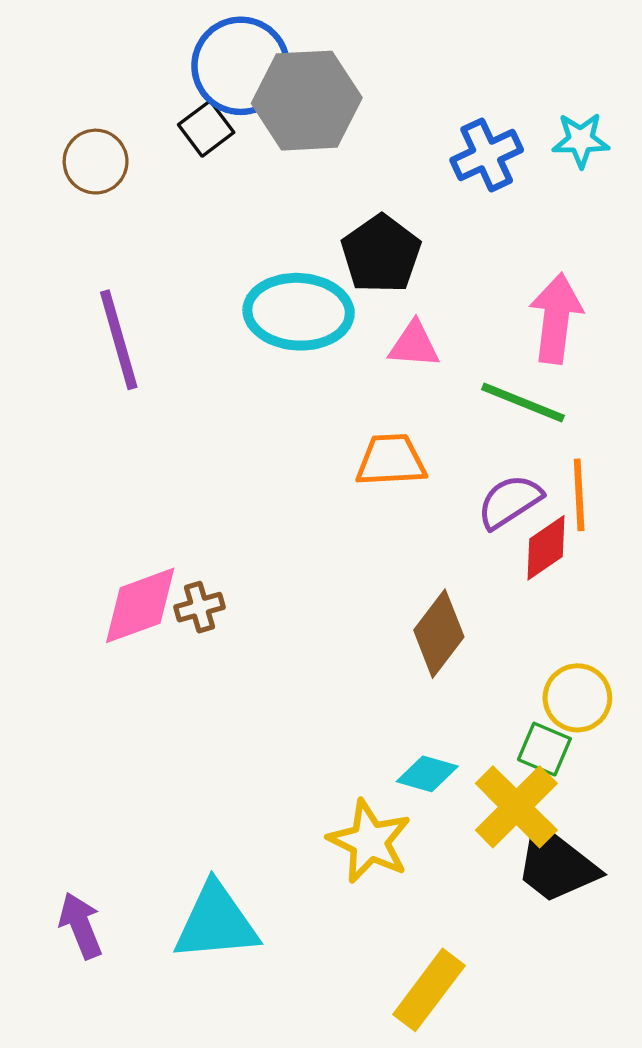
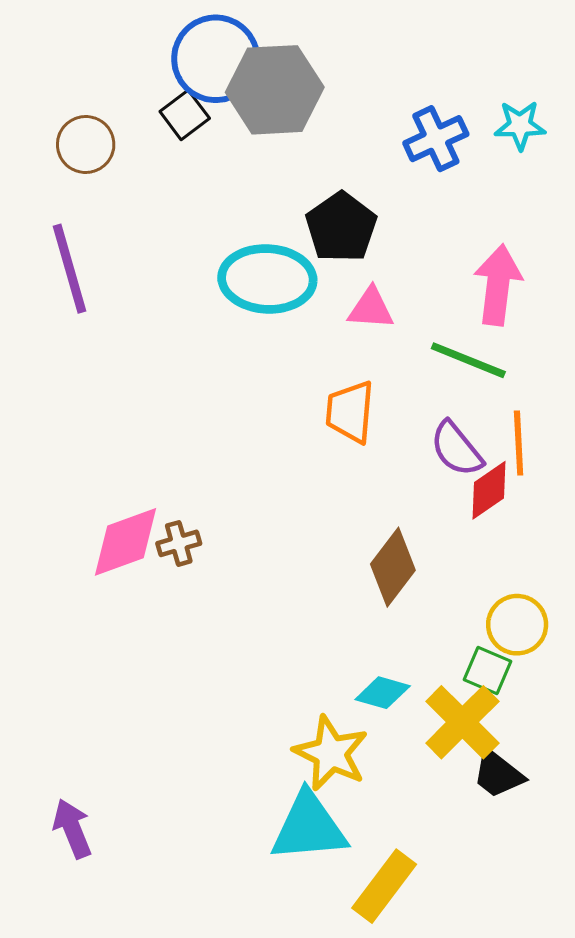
purple line: (119, 340) -> (69, 269), moved
orange trapezoid: (391, 460) -> (350, 412), turned -82
purple semicircle: (510, 502) -> (456, 449), turned -96
black trapezoid: (556, 865) -> (498, 774), size x0.7
cyan triangle: (216, 922) -> (309, 827), moved

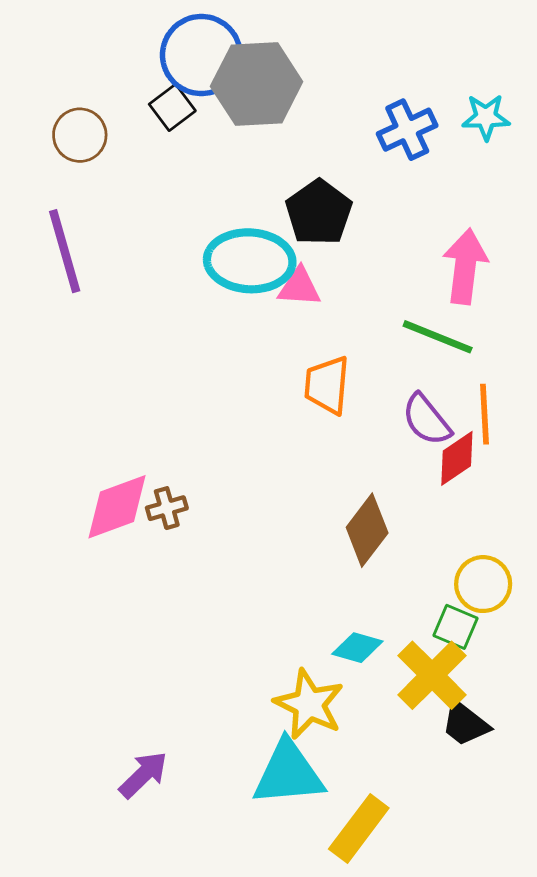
pink triangle: (371, 308) -> (299, 287), moved
purple arrow: (72, 829) -> (143, 775), moved, turned 68

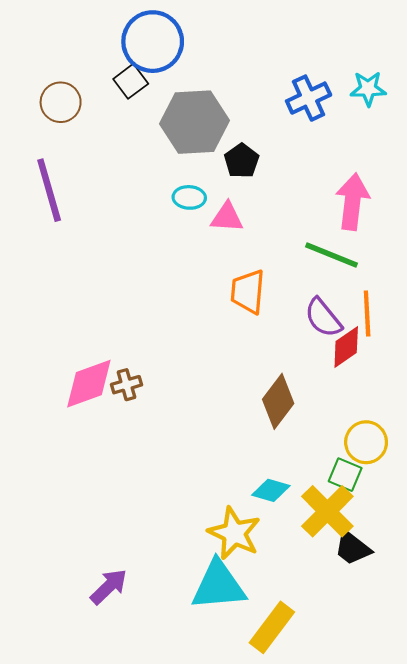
gray hexagon: (257, 84) -> (194, 122), moved
black pentagon: (319, 212) -> (242, 161), size x0.7
cyan ellipse: (250, 261) -> (189, 197), size x0.5

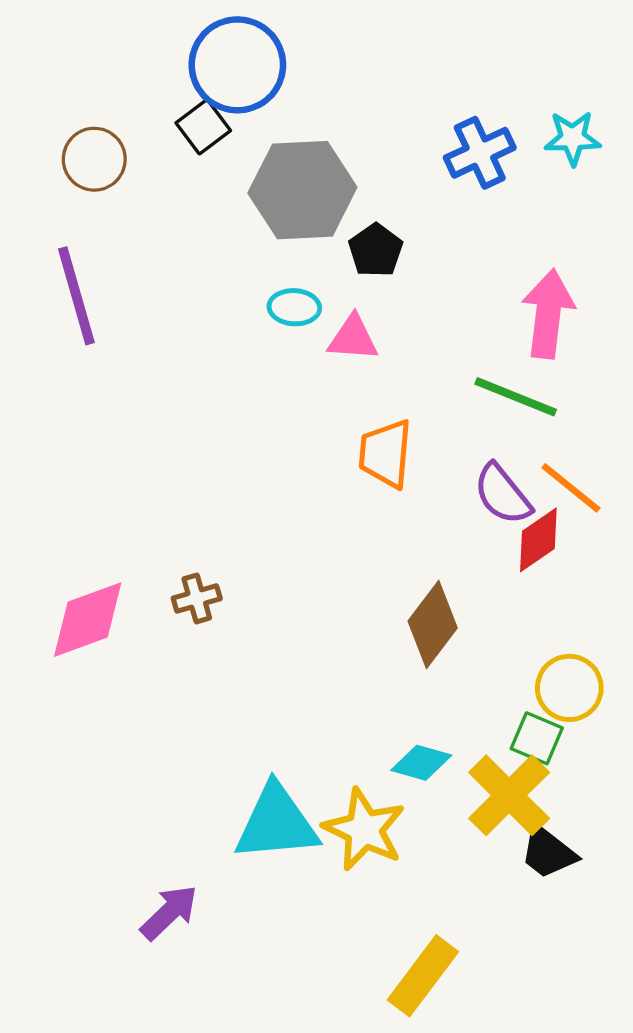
orange line: (367, 314) -> (571, 488), turned -48
pink diamond: (89, 384) -> (88, 620), moved
cyan triangle: (219, 586) -> (276, 823), moved

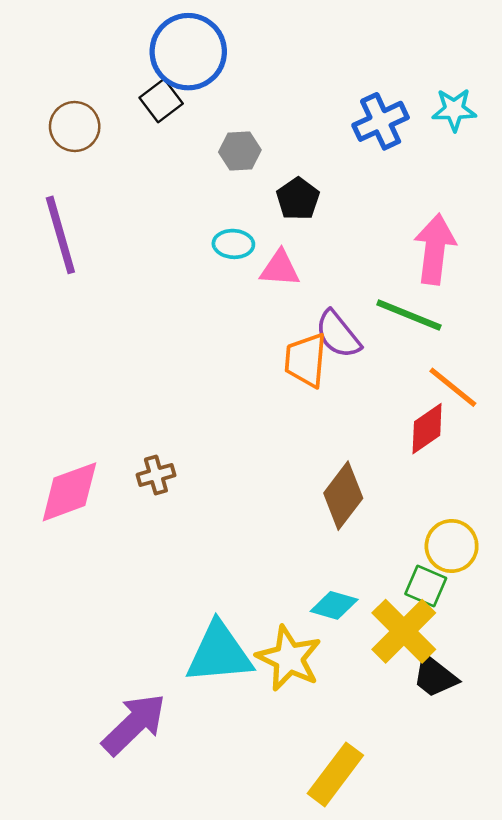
gray hexagon: (302, 190) -> (240, 151), size x0.5
purple semicircle: (503, 494) -> (338, 334), moved
purple arrow: (169, 912) -> (134, 724), size x1.4

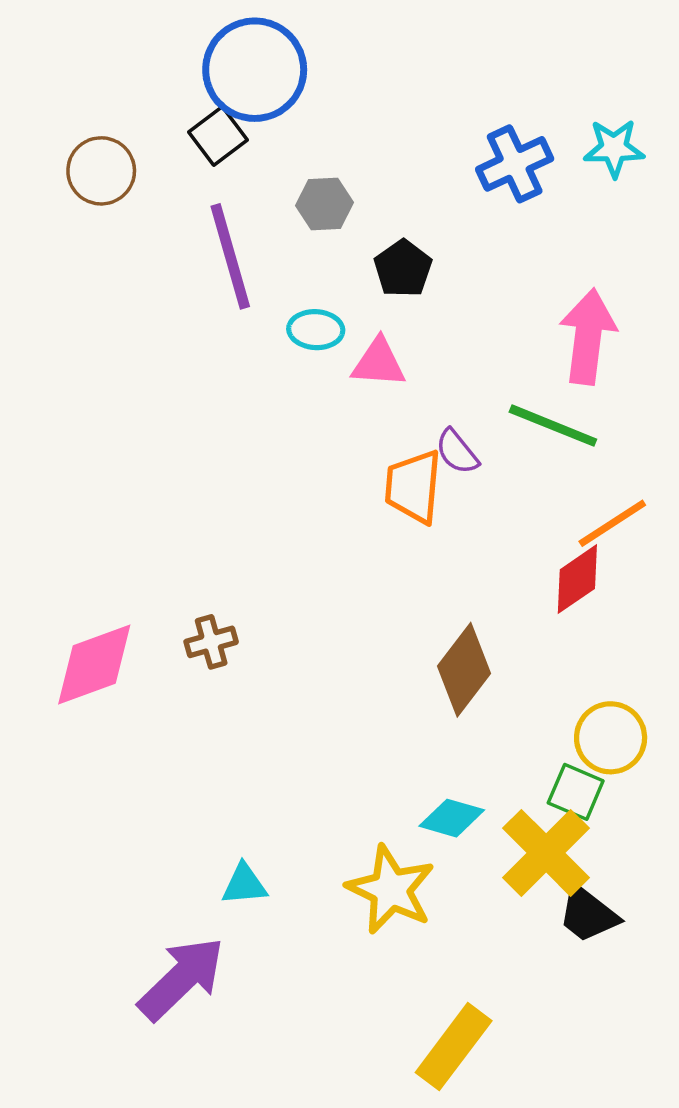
purple line: (60, 235) -> (230, 256), moved
purple semicircle: (338, 334) -> (457, 452), size x0.7
orange line: (453, 387) -> (612, 523), turned -72
cyan triangle: (219, 653) -> (244, 884), moved, size x0.5

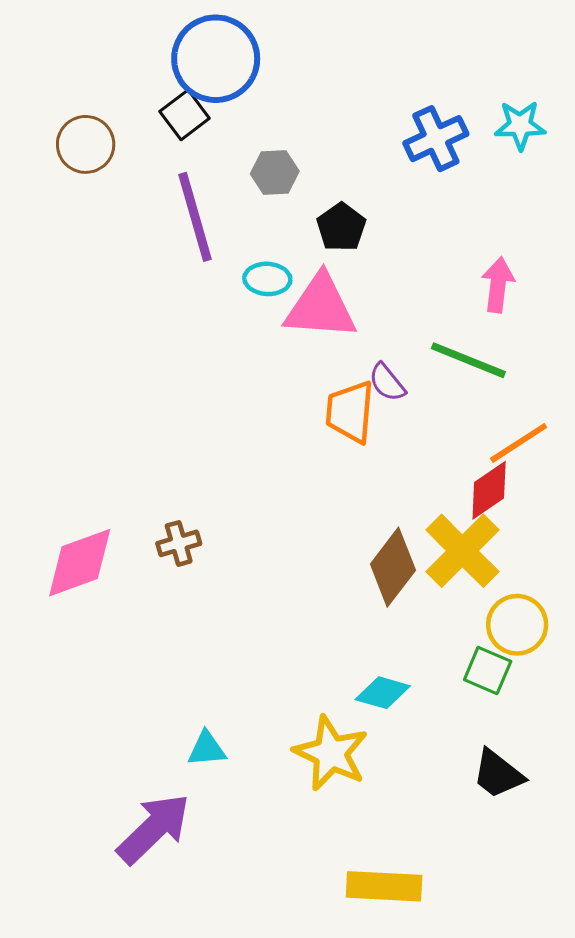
pink arrow: (588, 337) -> (498, 285), size x0.7
pink triangle: (379, 363) -> (321, 307), size x1.6
yellow cross: (546, 853) -> (462, 551), moved
yellow rectangle: (454, 1047) -> (384, 886), turned 56

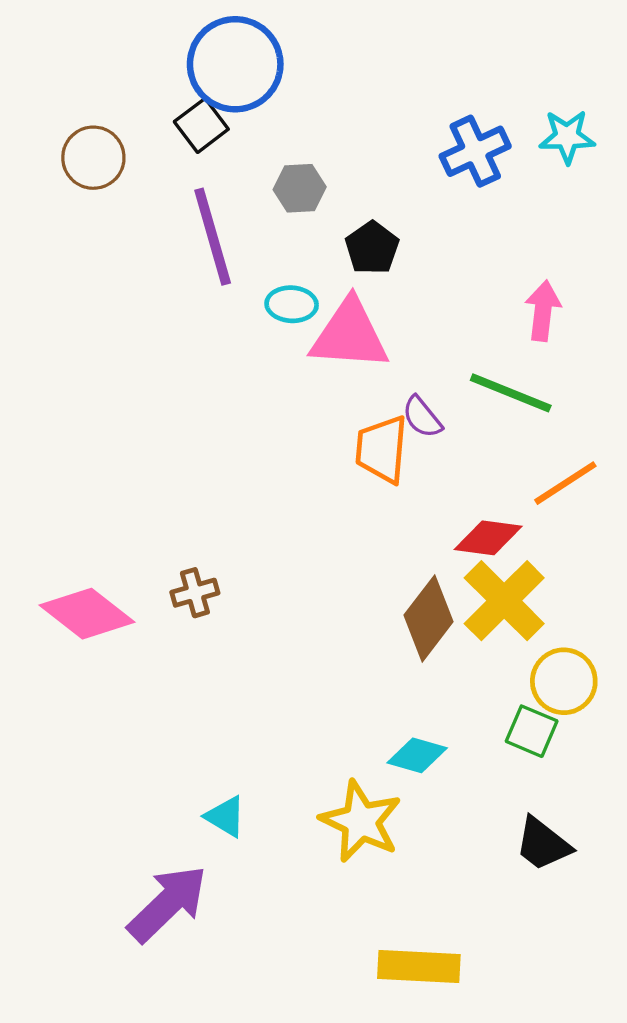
red diamond: (489, 490) -> (488, 538), moved, turned 42
pink diamond: (80, 563) -> (87, 614), turned 58
cyan triangle: (207, 749) -> (226, 817), turned 36

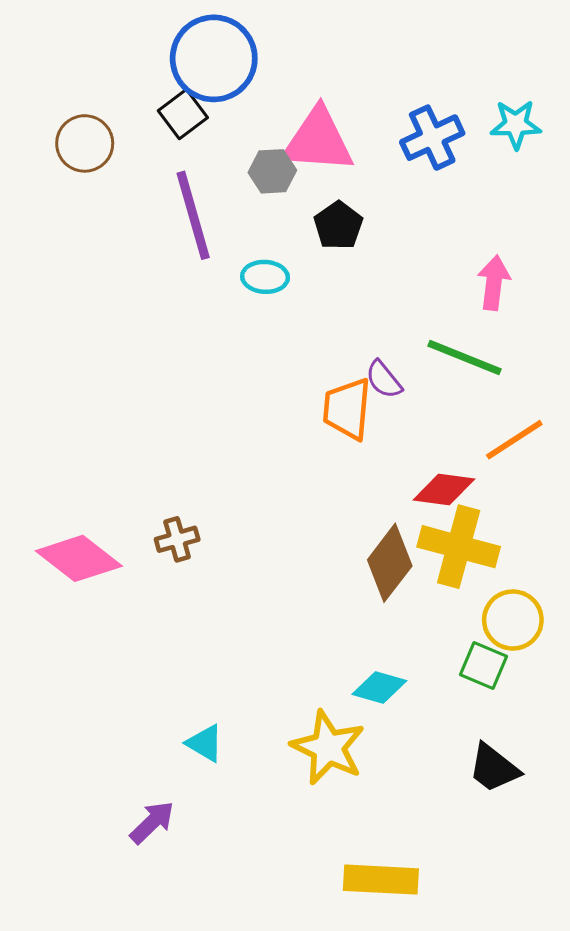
pink triangle: (350, 335) -> (318, 141), moved
yellow cross: (504, 601) -> (459, 547), turned -30
purple arrow: (168, 904) -> (152, 822), size x0.6

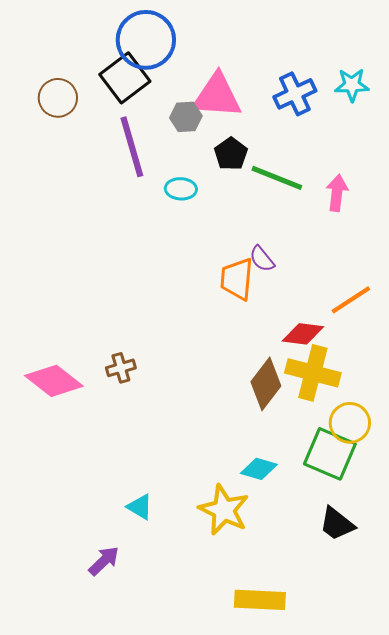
black square: (183, 114) -> (125, 78), size x1.5
green line: (464, 358) -> (277, 178), moved
green square: (484, 665) -> (330, 454), size x1.6

